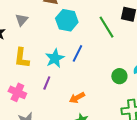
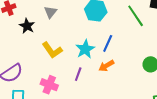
yellow L-shape: (22, 58) -> (52, 50), turned -40
orange arrow: (77, 98) -> (106, 66), moved

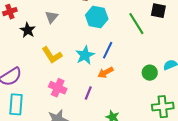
purple line: (78, 74) -> (88, 93), moved
pink cross: (49, 85) -> (58, 88), moved

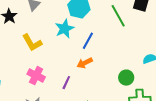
cyan star: (85, 55) -> (65, 29), moved
green circle: (150, 73) -> (126, 78), moved

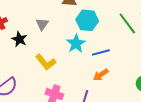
blue line: (88, 41) -> (101, 52), turned 54

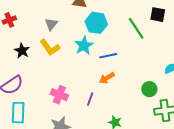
black star: (19, 39) -> (22, 51), moved
yellow L-shape: (46, 62) -> (50, 47), moved

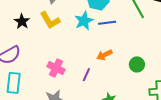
blue line: (108, 56) -> (107, 23), moved
green circle: (149, 89) -> (137, 64), moved

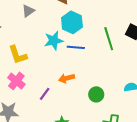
yellow L-shape: (50, 20) -> (18, 55), moved

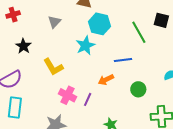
blue line: (76, 47) -> (123, 60), moved
pink cross: (16, 81) -> (67, 95), moved

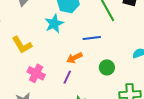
purple line: (88, 99) -> (67, 77), moved

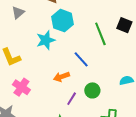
blue line: (92, 38) -> (81, 59), turned 48
purple line: (67, 77) -> (72, 99), moved

